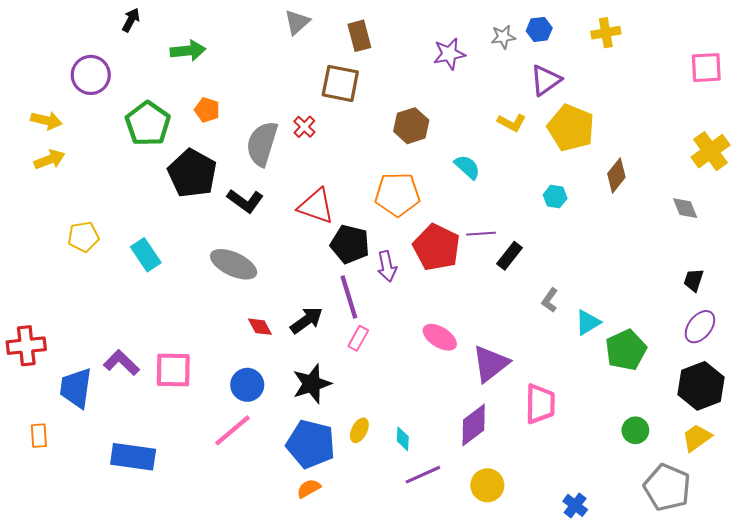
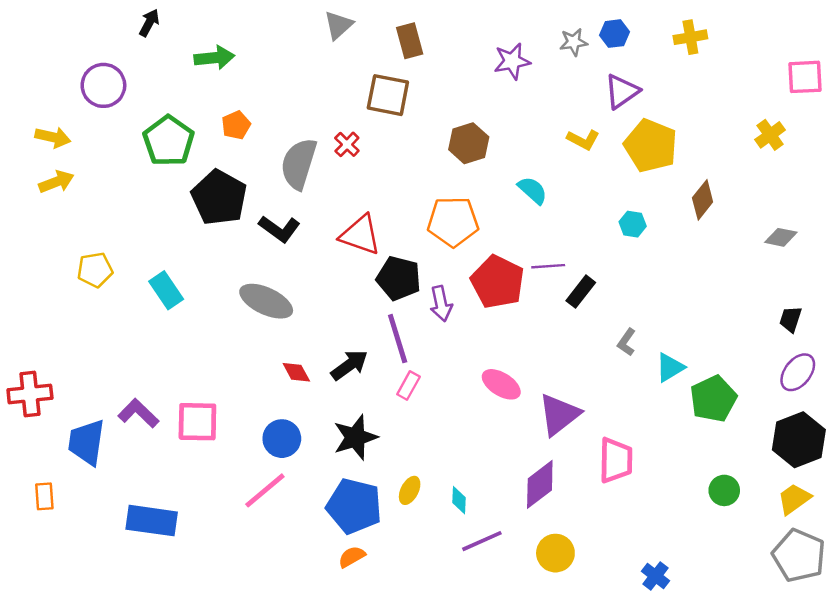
orange pentagon: (207, 110) -> (236, 125), turned 30
yellow cross: (711, 151) -> (770, 135), moved, size x0.7
gray diamond: (685, 208) -> (781, 237), turned -56
gray pentagon: (667, 487) -> (799, 555), moved

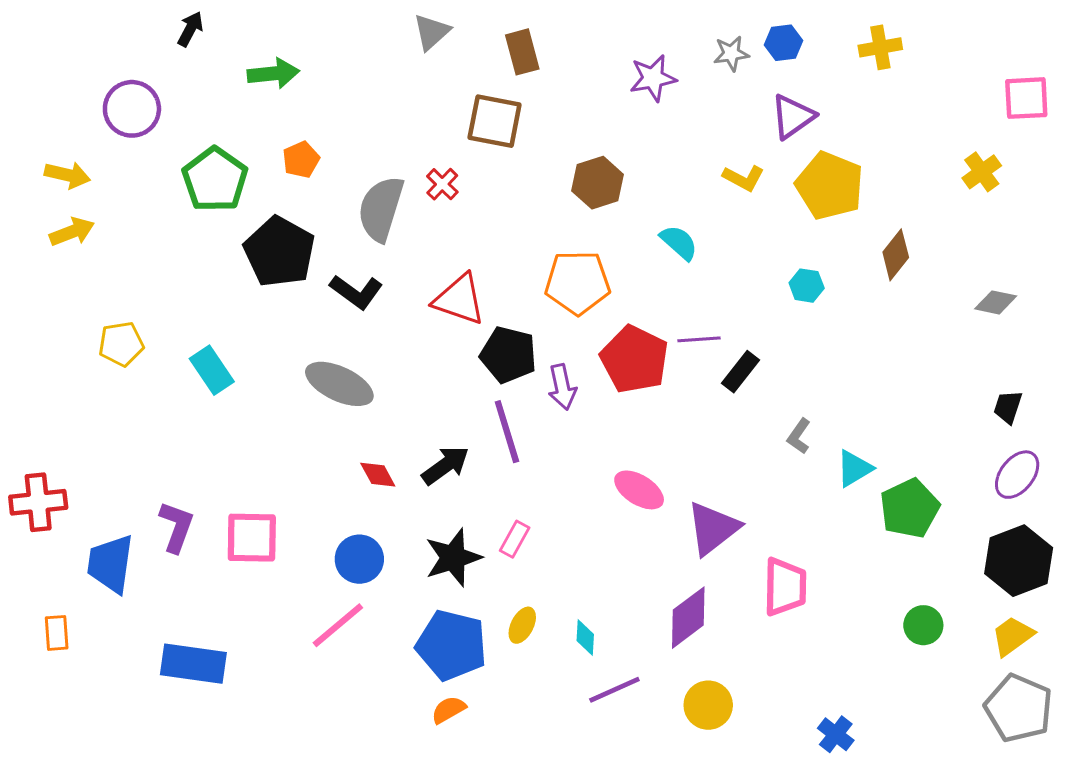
pink rectangle: (408, 386) -> (515, 539), moved
purple L-shape: (138, 413) -> (176, 527), turned 66

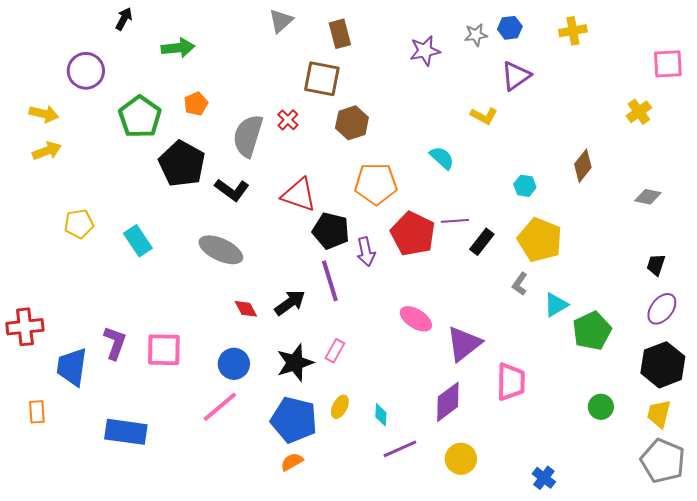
brown hexagon: (598, 183) -> (352, 123), moved
yellow pentagon: (830, 186) -> (540, 240), moved
yellow trapezoid: (1012, 636) -> (659, 414), turned -40

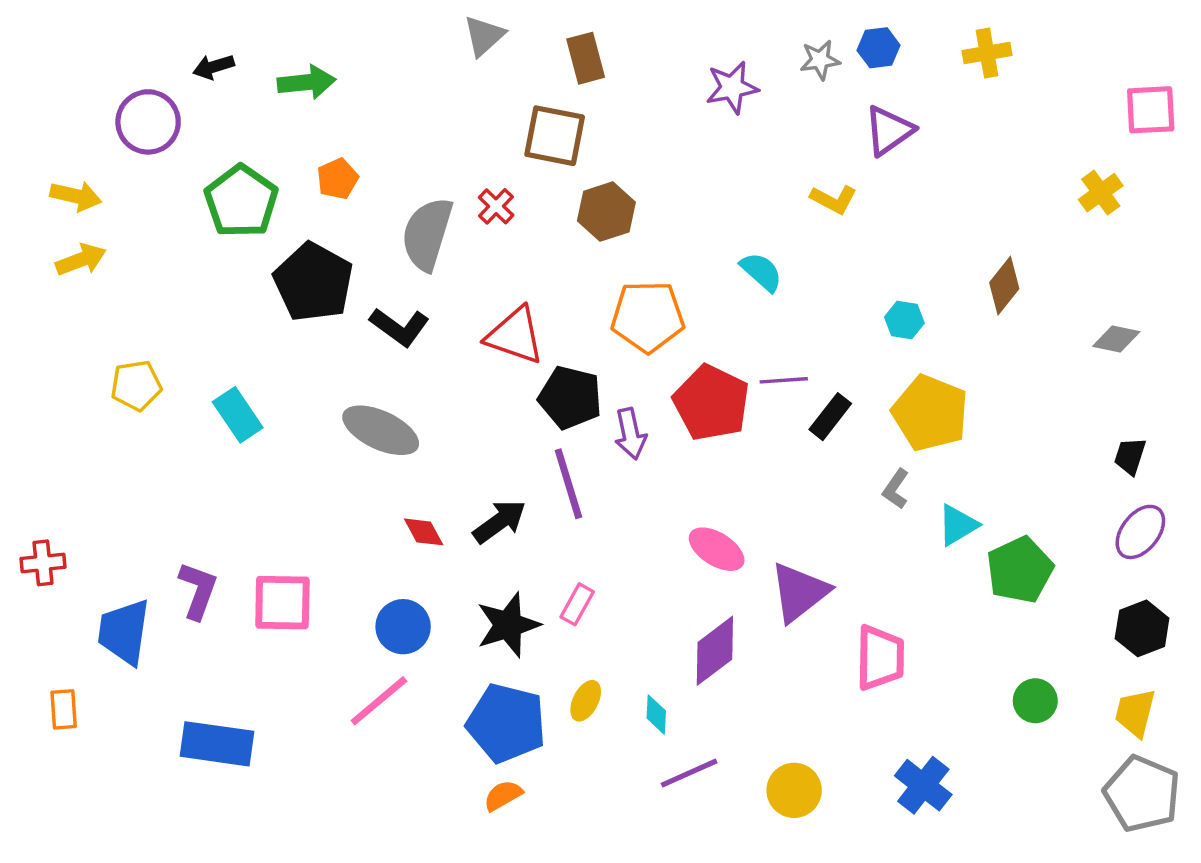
black arrow: (124, 19) -> (214, 67), moved, turned -135
red cross: (25, 327) -> (43, 563), size x0.7
black hexagon: (663, 365) -> (1142, 628), size x0.7
purple diamond: (448, 402) -> (715, 651), moved
blue cross: (544, 478) -> (923, 785), moved, size x1.4

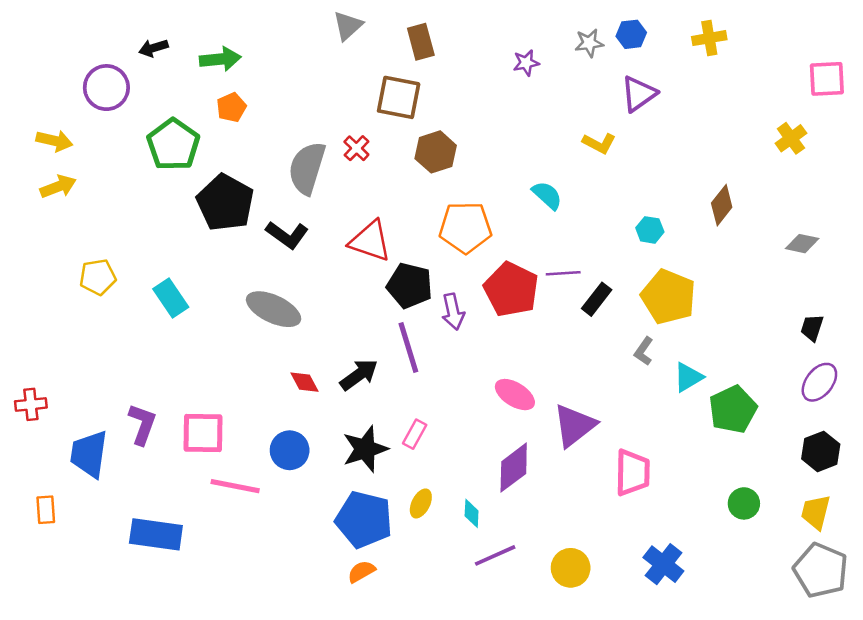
purple star: (732, 87) -> (526, 63), size x0.7
orange pentagon: (338, 179) -> (231, 107), moved
pink line: (379, 701) -> (235, 486), moved, turned 51

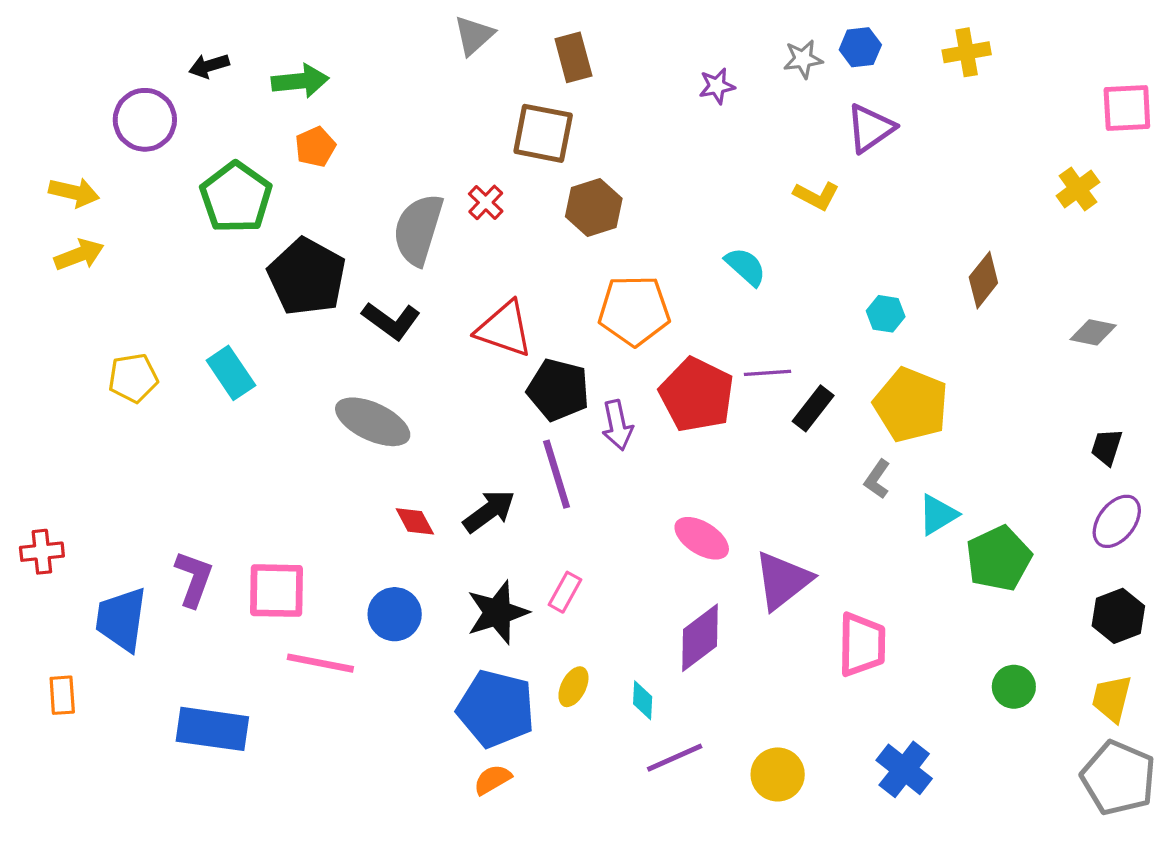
cyan rectangle: (171, 298) -> (231, 373), moved

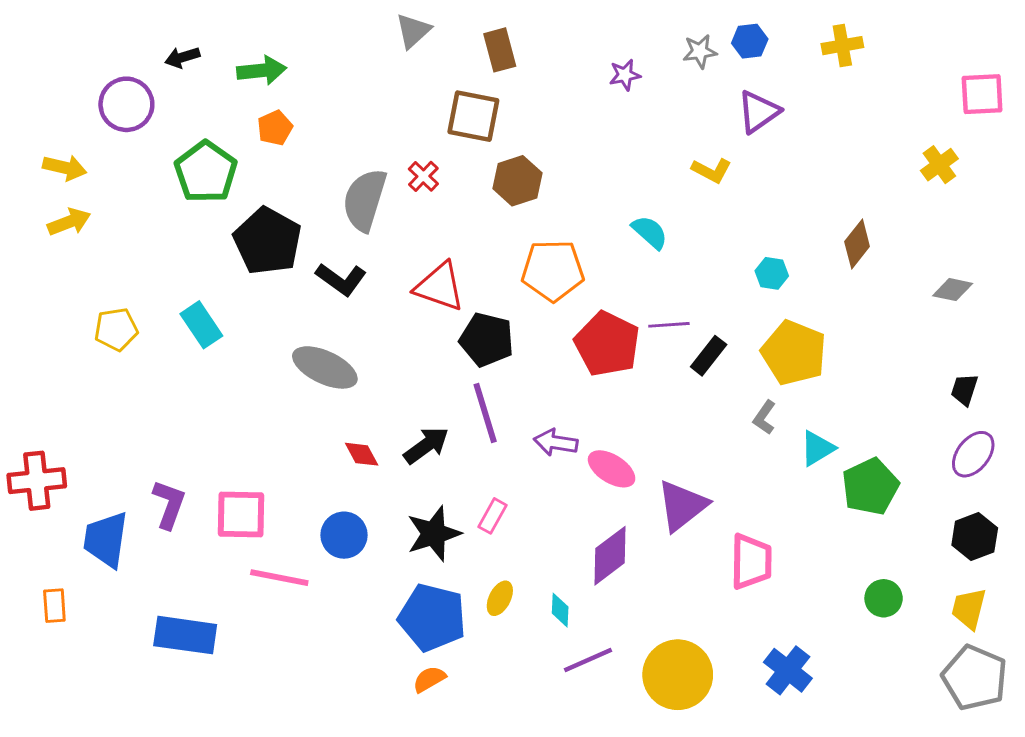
purple arrow: (617, 425) -> (556, 442), moved, turned 111
red cross: (42, 552) -> (37, 481), size x1.5
yellow circle: (778, 774) -> (678, 675), size x1.5

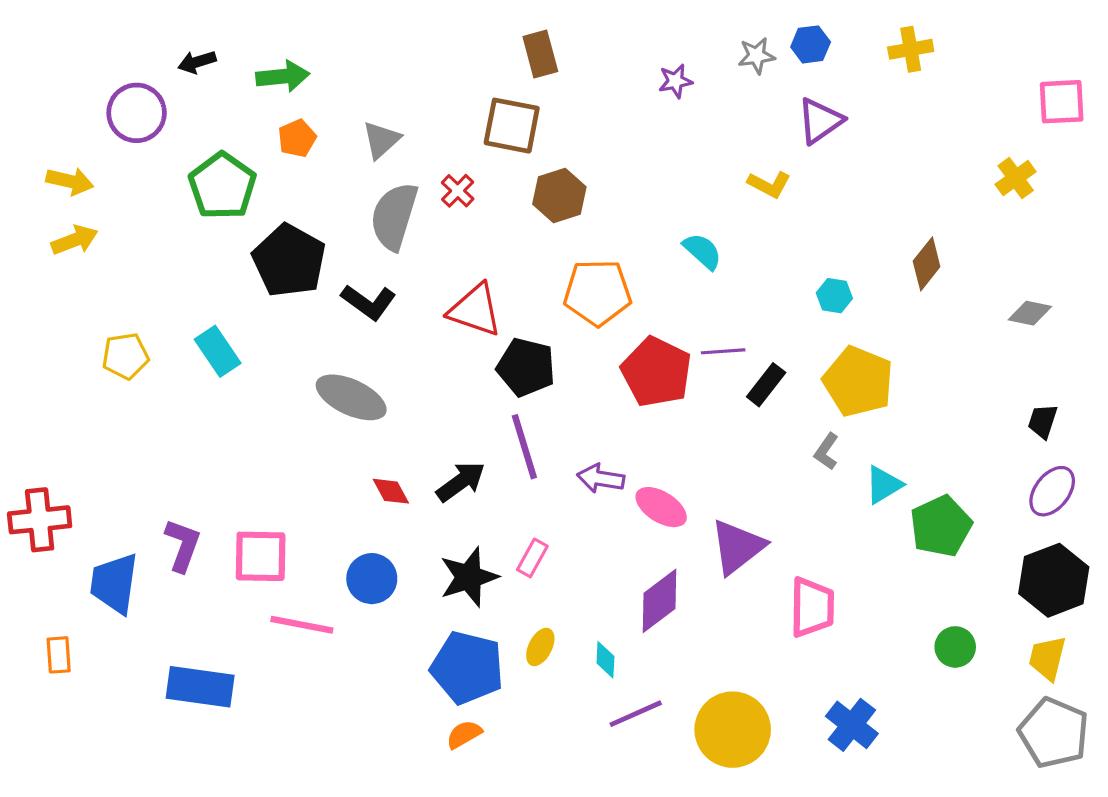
gray triangle: (413, 31) -> (381, 140), moved
black hexagon: (975, 537) -> (1054, 580), size x1.4

